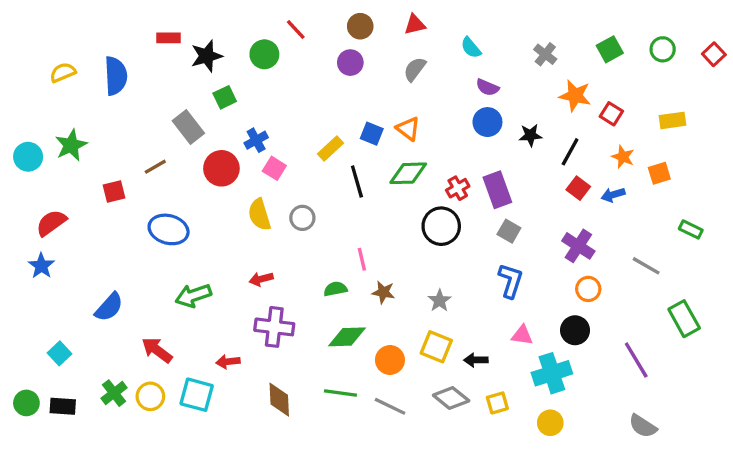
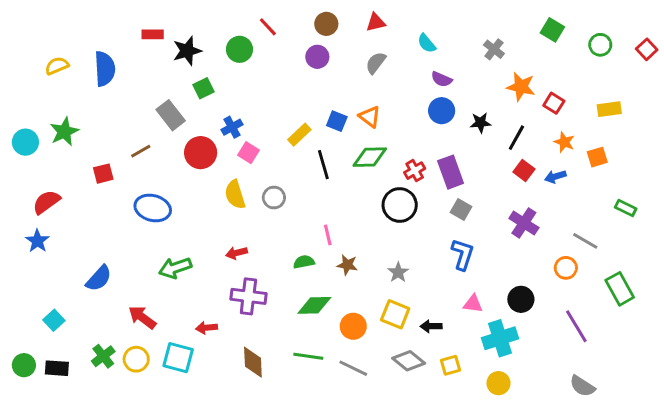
green square: (610, 49) -> (552, 30), moved, turned -30
orange circle: (588, 289) -> (566, 268), moved

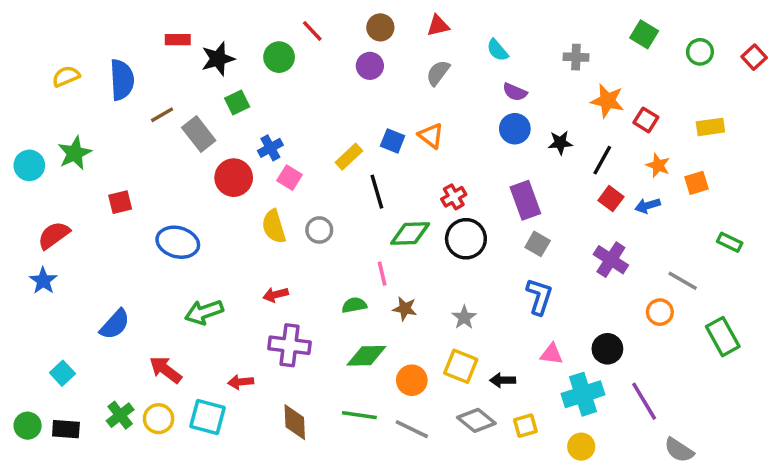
gray cross: (494, 49) -> (576, 57), turned -36
brown line: (141, 151) -> (162, 115), moved
green diamond: (370, 157) -> (410, 234), moved
red cross: (415, 171) -> (454, 197), moved
purple line: (576, 326) -> (644, 401), moved

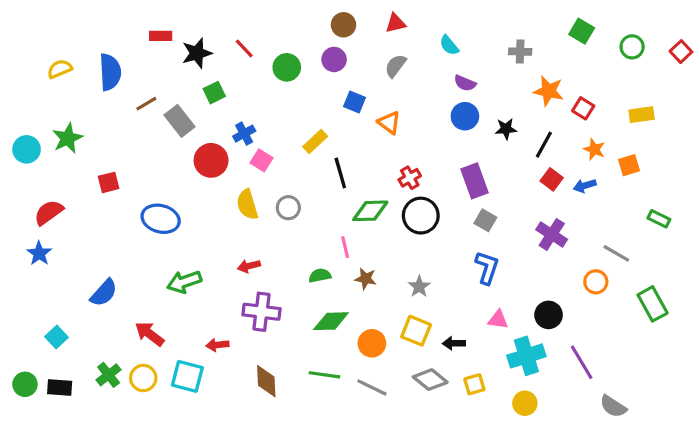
red line: (312, 31) -> (244, 48), moved
green circle: (279, 57) -> (287, 67), moved
blue square: (393, 141) -> (355, 102), moved

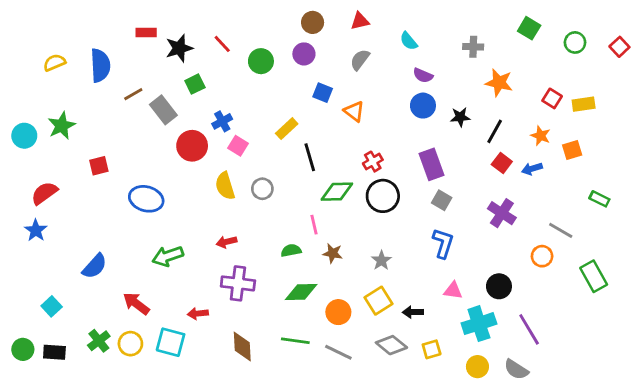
red square: (583, 108) -> (552, 98), moved
yellow square: (416, 331) -> (379, 301), turned 36
gray semicircle: (613, 406) -> (516, 369), moved

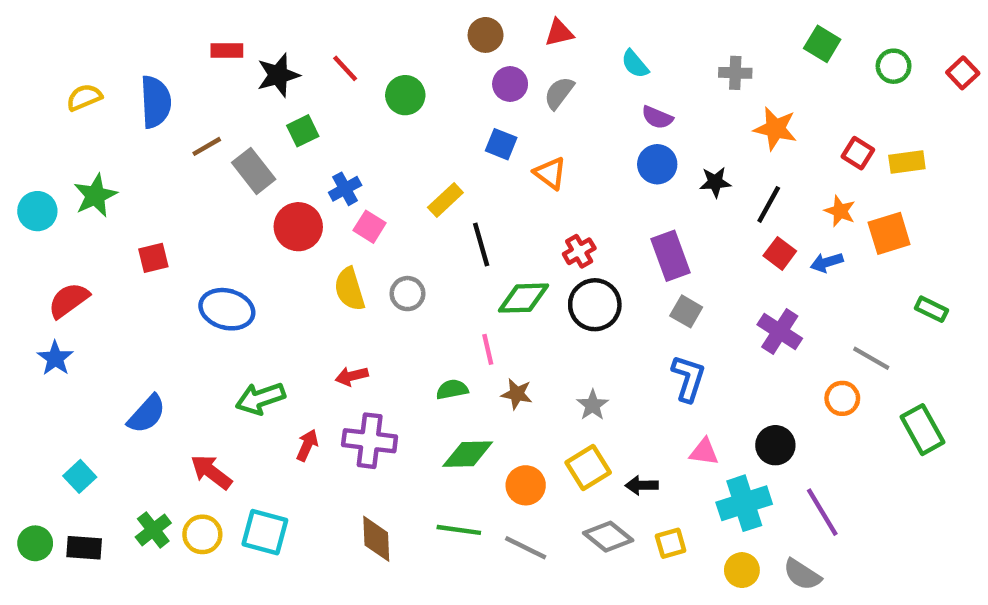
purple circle: (304, 54) -> (510, 84), moved
orange square: (572, 150) -> (889, 233), size x1.4
red arrow: (198, 314) -> (307, 445), moved, turned 120

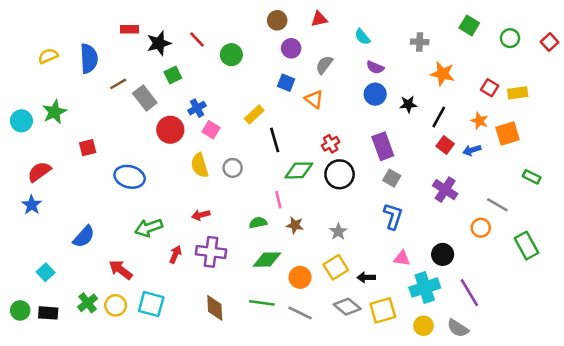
gray semicircle: (559, 93) -> (324, 65), moved
yellow square: (671, 543) -> (383, 310), size x1.5

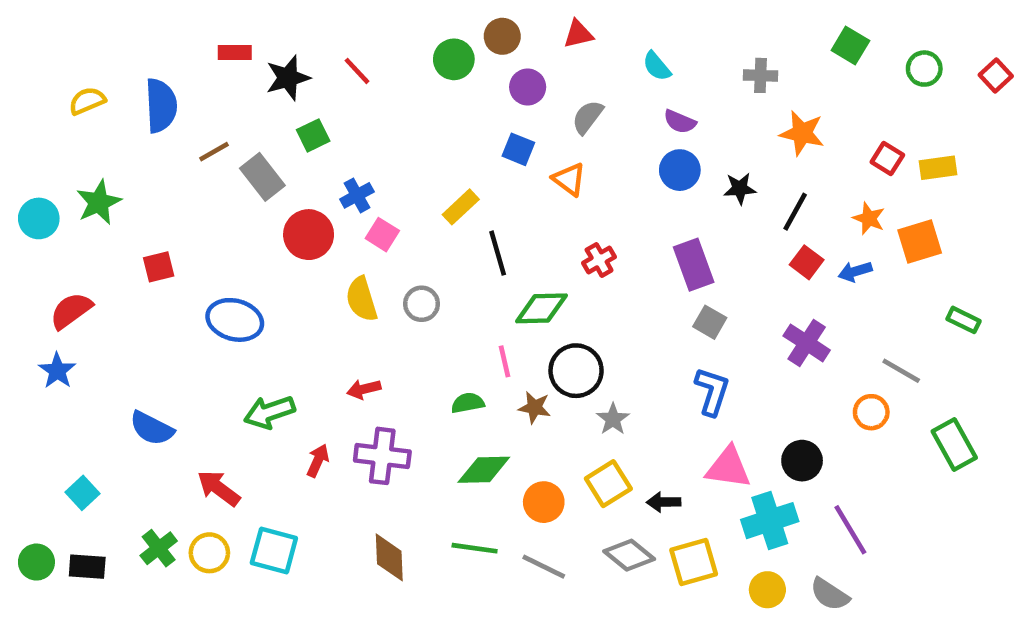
green circle: (231, 55) -> (454, 59), moved
black circle: (340, 174) -> (576, 371), moved
blue semicircle: (84, 237) -> (152, 428), turned 75
pink triangle: (402, 258) -> (728, 467), size x1.5

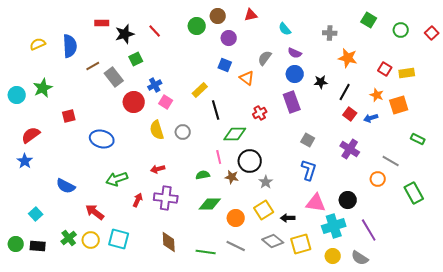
gray semicircle: (588, 117) -> (265, 58), moved
purple rectangle: (694, 265) -> (292, 102), moved
green line: (475, 548) -> (206, 252), moved

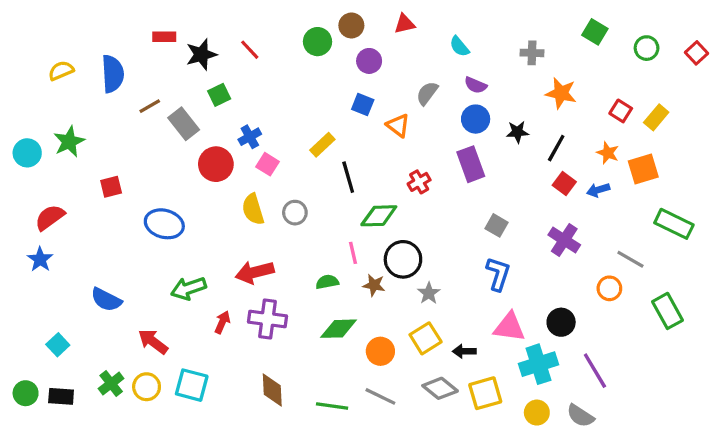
yellow rectangle: (407, 73) -> (656, 117), turned -42
green rectangle: (418, 139) -> (674, 224), size x1.6
red arrow: (158, 169) -> (255, 272), size x1.6

